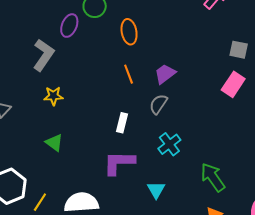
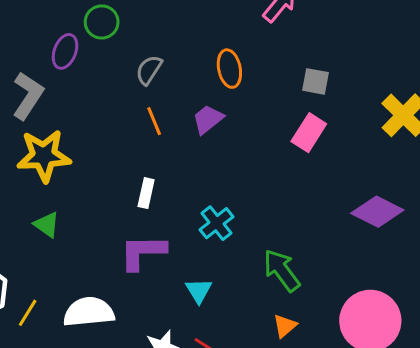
orange ellipse: (129, 32) -> (229, 69), moved
yellow star: (53, 96) -> (44, 156), size x1.8
gray semicircle: (158, 104) -> (149, 70), moved

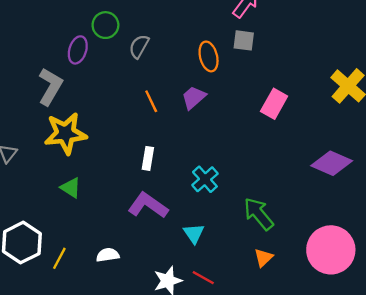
gray semicircle: (149, 70) -> (139, 46), moved
gray square: (316, 81) -> (244, 40), moved
purple L-shape: (143, 252) -> (148, 205), turned 39
white semicircle: (89, 312) -> (108, 255), size x0.6

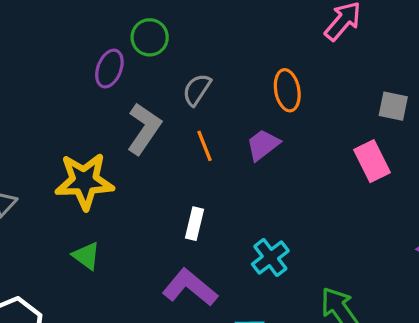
gray square: (244, 40) -> (393, 106), moved
gray semicircle: (139, 46) -> (197, 90), moved
gray L-shape: (50, 86) -> (144, 129), moved
pink rectangle: (274, 104) -> (372, 161), turned -60

